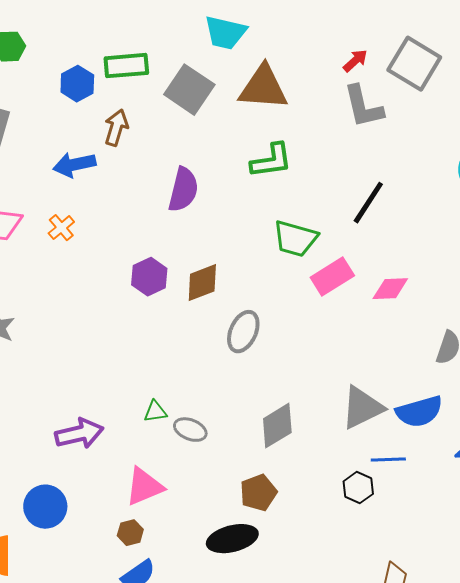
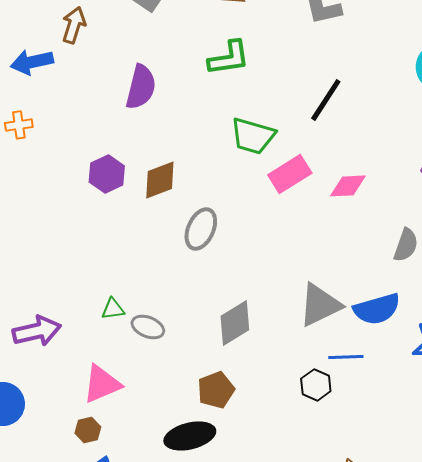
orange cross: (61, 228) -> (19, 125), turned 32

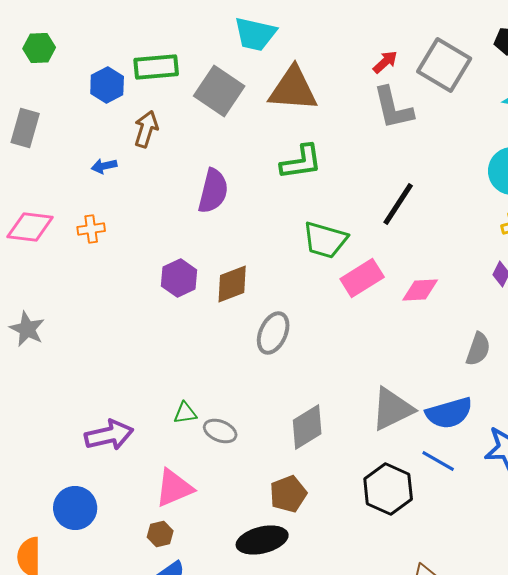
blue arrow: (32, 62) -> (104, 166), size x0.6
blue line: (346, 357) -> (438, 461), moved, turned 32
black hexagon: (316, 385) -> (388, 489), size x1.6

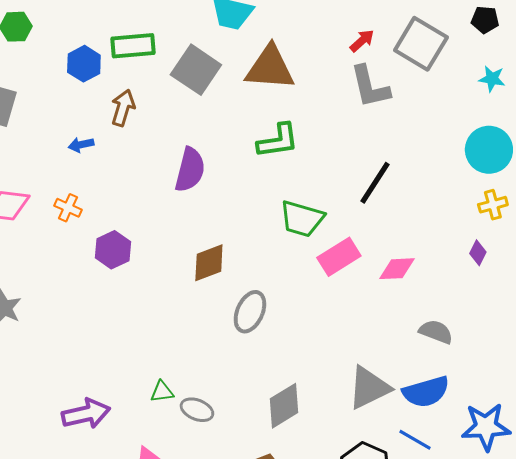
orange cross: (91, 229) -> (68, 208), turned 32
purple hexagon: (179, 278) -> (113, 250), moved
gray semicircle: (478, 349) -> (436, 332), moved, turned -88

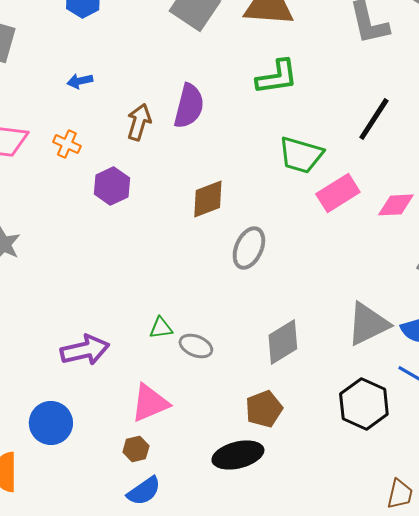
brown arrow: (123, 108) -> (139, 122), moved

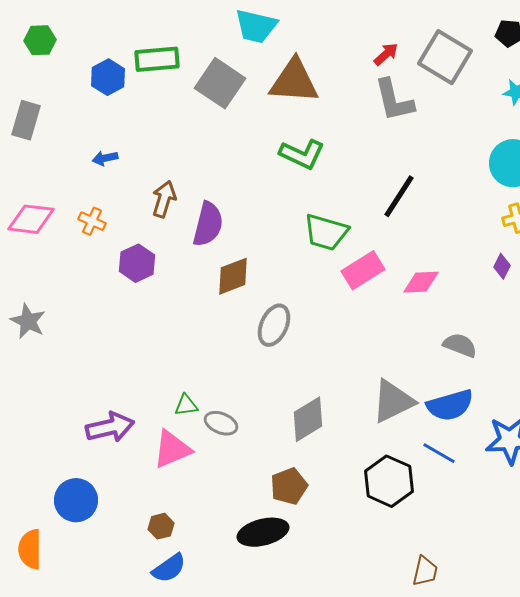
green L-shape: (277, 77) -> (302, 154), turned 33
purple semicircle: (189, 106) -> (208, 224), moved
pink triangle: (150, 403) -> (172, 449), moved

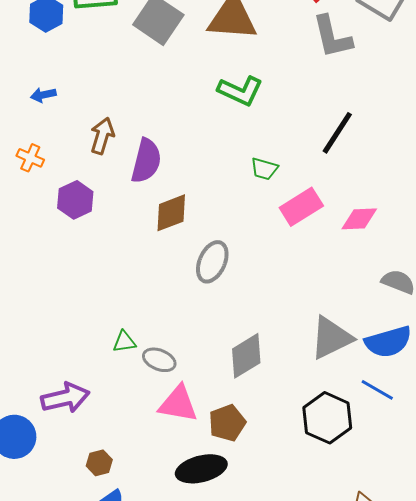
green trapezoid: (326, 232) -> (264, 169), size x0.6
purple arrow: (110, 427) -> (65, 398), moved
pink triangle: (172, 449) -> (178, 404), moved, turned 33

